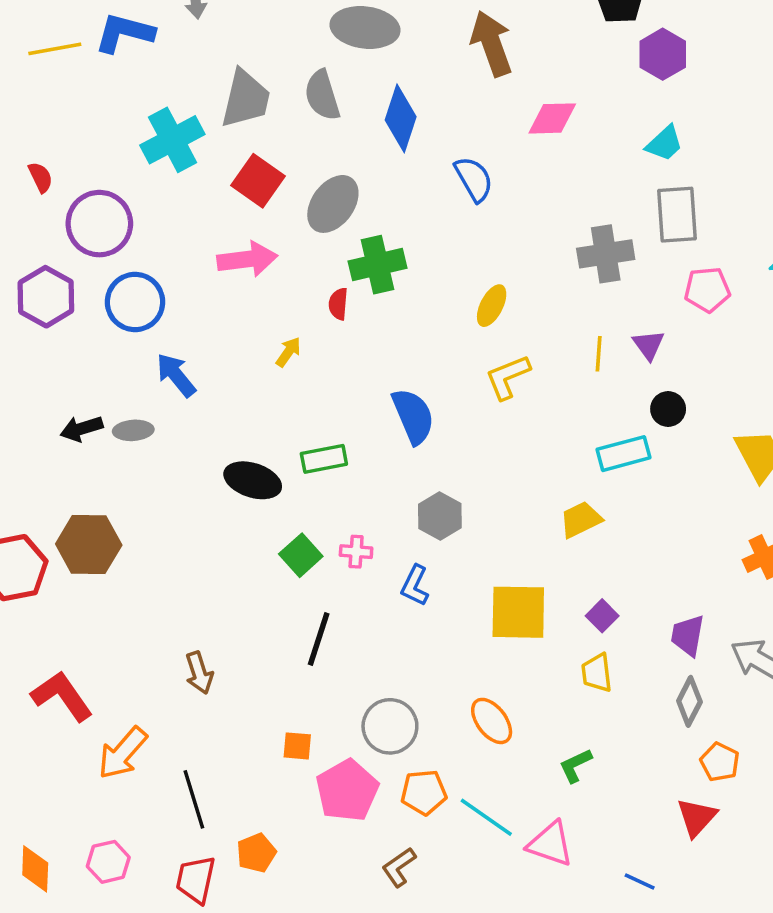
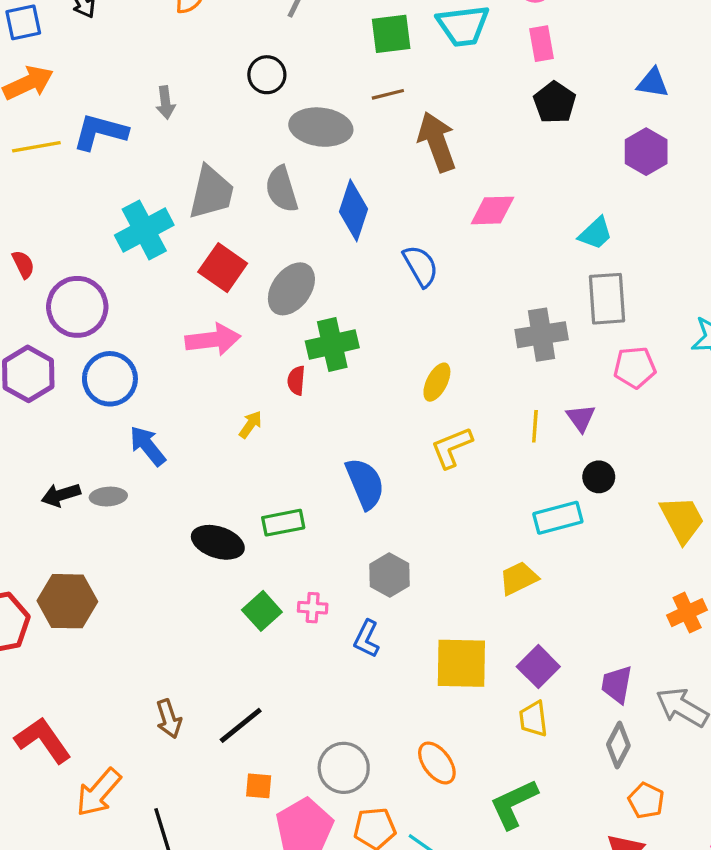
purple hexagon: (663, 54) -> (646, 152), moved
purple square: (602, 616) -> (538, 667), size x1.4
black line: (319, 639) -> (241, 725), moved, turned 33
green L-shape: (575, 766) -> (514, 804), size x1.6

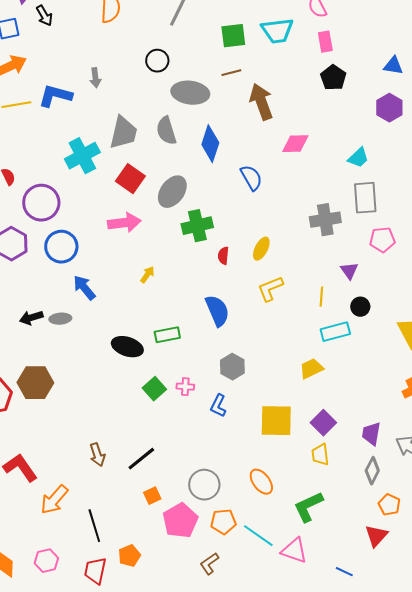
red semicircle: (296, 380) -> (223, 256), moved
yellow line: (535, 426) -> (321, 297), moved
orange square: (259, 786) -> (152, 496), turned -30

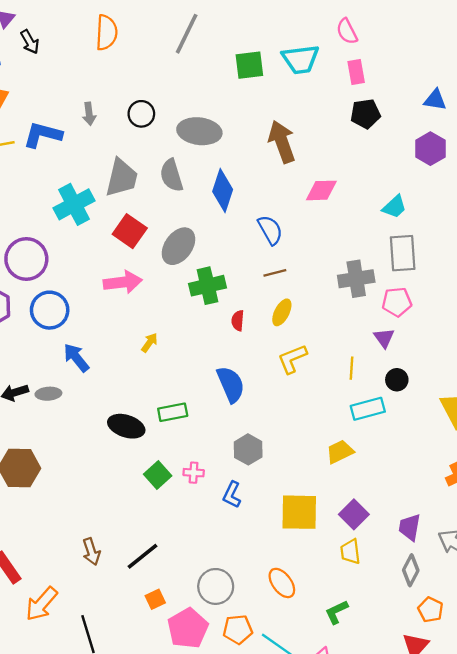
black circle: (157, 61) -> (141, 114), moved
brown line: (231, 73) -> (275, 273), moved
black pentagon: (333, 78) -> (365, 114), turned 30
pink pentagon: (382, 240) -> (397, 302), moved
green L-shape: (308, 507) -> (336, 612), size x0.7

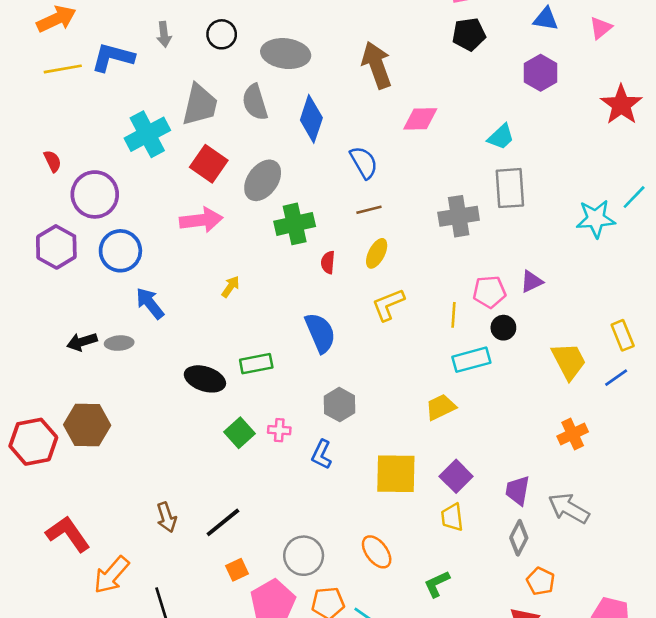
pink pentagon: (397, 302) -> (489, 292), moved
purple triangle: (384, 338) -> (532, 282), moved, turned 40

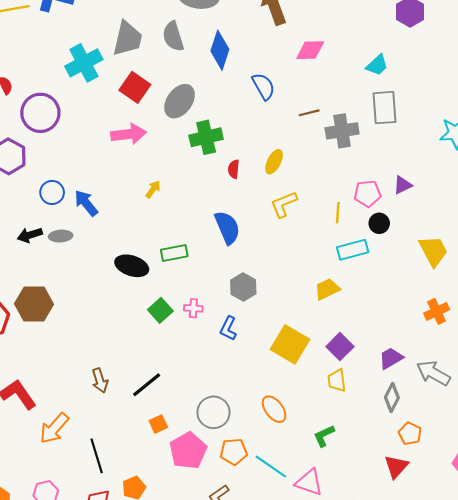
brown line: (369, 210) -> (309, 113), moved
blue circle: (120, 251) -> (52, 192), moved, size x0.7
yellow square: (396, 474) -> (290, 344), turned 30
purple trapezoid: (518, 490) -> (391, 358), turned 50

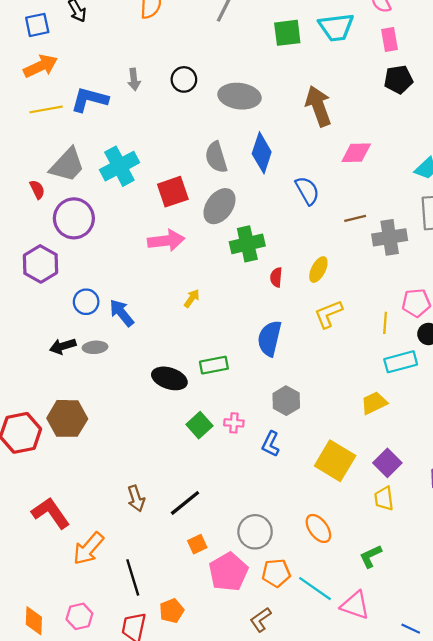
gray semicircle: (173, 36) -> (216, 157), moved
gray trapezoid: (127, 38) -> (67, 165), moved, turned 30
red square: (135, 87) -> (173, 192), turned 36
blue semicircle: (227, 228) -> (269, 338), turned -144

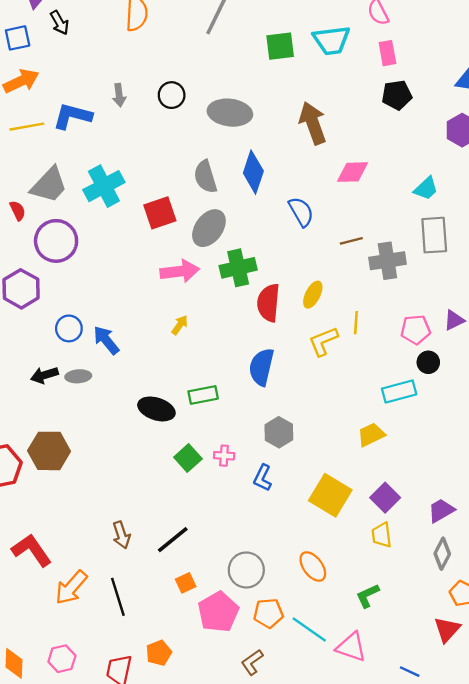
pink arrow: (166, 241) -> (180, 271), moved
red semicircle: (276, 277) -> (268, 303), size x1.8
yellow line: (385, 323) -> (356, 323), moved
black line: (133, 577) -> (118, 597), moved

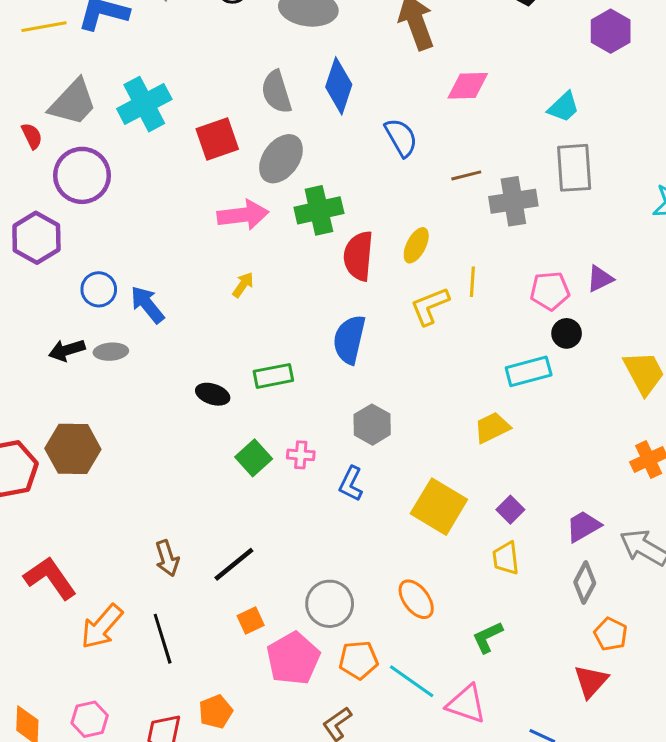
black ellipse: (156, 409) -> (213, 394), size x0.7
purple square: (385, 498) -> (510, 510), size x0.7

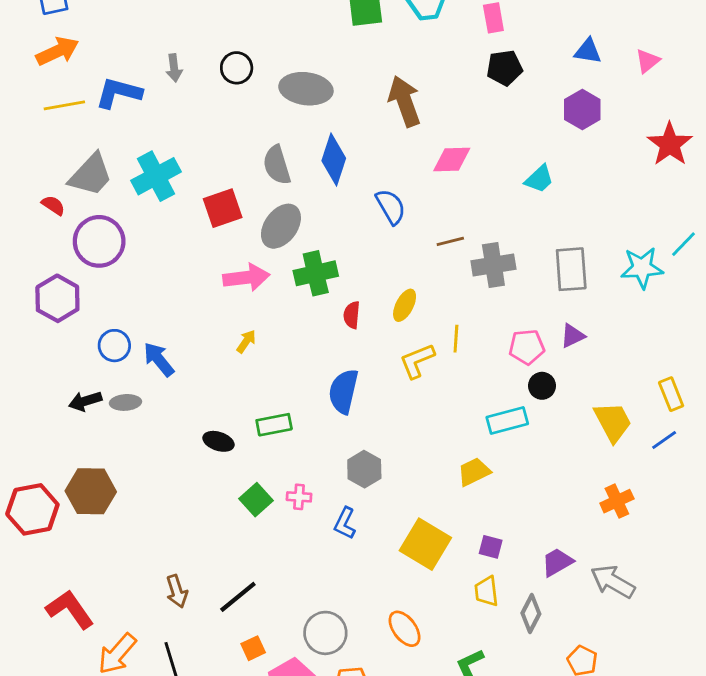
red semicircle: (32, 136) -> (53, 205), turned -30
gray rectangle: (574, 168) -> (571, 269), moved
red semicircle: (358, 256) -> (352, 315), size x0.6
purple square: (510, 510) -> (491, 547), turned -30
gray diamond: (585, 583) -> (531, 614), moved

